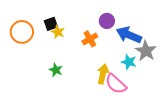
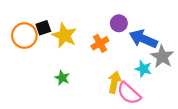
black square: (51, 24) -> (43, 28), moved
yellow star: (58, 32) -> (64, 36), size x1.6

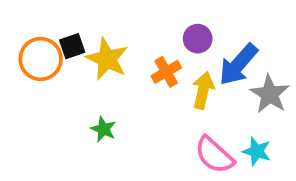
blue arrow: (143, 39) -> (238, 65), turned -72
cyan star: (143, 69) -> (257, 151), moved
yellow arrow: (114, 82) -> (203, 90), moved

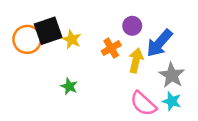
black square: (72, 46) -> (48, 31), size x1.6
yellow star: (107, 59) -> (72, 39), size x0.7
gray star: (270, 94) -> (172, 75), moved

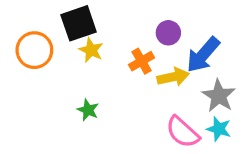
black square: (48, 31) -> (79, 23), moved
yellow arrow: (136, 60) -> (173, 77), turned 65

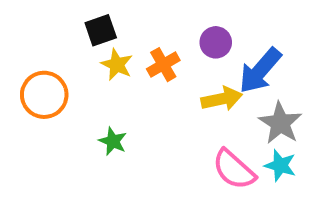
black square: (79, 23) -> (101, 30), size x0.7
orange circle: (34, 50) -> (44, 95), moved
orange cross: (142, 61) -> (163, 65), moved

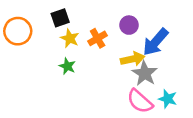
orange circle: (44, 95) -> (18, 31), moved
gray star: (280, 123) -> (145, 73), moved
green star: (113, 141) -> (67, 66), moved

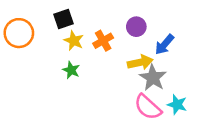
blue arrow: (156, 42) -> (164, 45), size x0.7

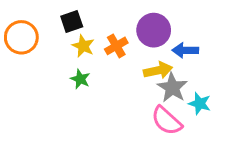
purple circle: (136, 27) -> (154, 30), size x1.5
blue arrow: (164, 45) -> (185, 50), turned 50
cyan star: (177, 105) -> (200, 103), moved

